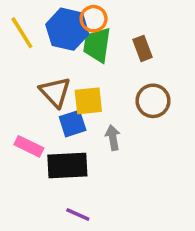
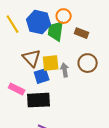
orange circle: (94, 19) -> (64, 16), moved
brown rectangle: (142, 48) -> (82, 33), turned -48
gray arrow: (113, 138) -> (65, 70), moved

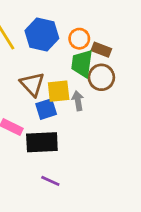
orange circle: (64, 16) -> (79, 39), moved
green trapezoid: (56, 31) -> (82, 64), moved
brown circle: (88, 63) -> (101, 77), moved

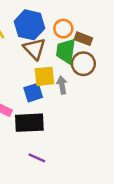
brown triangle: (32, 84) -> (34, 49), moved

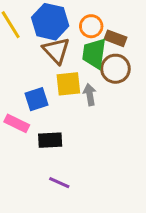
blue square: (33, 93) -> (36, 99), moved
black rectangle: (29, 123) -> (50, 140), size x0.7

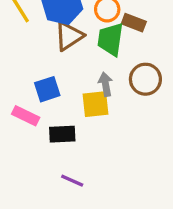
brown triangle: (56, 51) -> (69, 36), turned 40
brown circle: (115, 69) -> (145, 79), moved
yellow square: (68, 84) -> (96, 104), moved

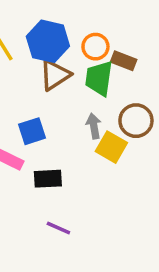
yellow square: (96, 104) -> (111, 147), moved, turned 36

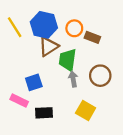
green trapezoid: (99, 78) -> (68, 60), moved
yellow square: (111, 147) -> (86, 111), moved

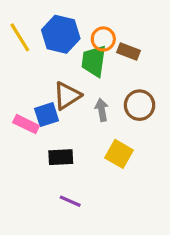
brown triangle: (48, 46) -> (67, 96), moved
green trapezoid: (68, 60) -> (94, 61), moved
pink rectangle: (19, 100) -> (26, 124), moved

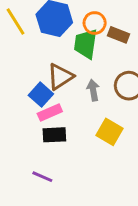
blue square: (47, 115) -> (41, 95), turned -30
pink rectangle: (26, 124) -> (50, 112), moved, turned -50
purple line: (70, 201) -> (42, 177), moved

